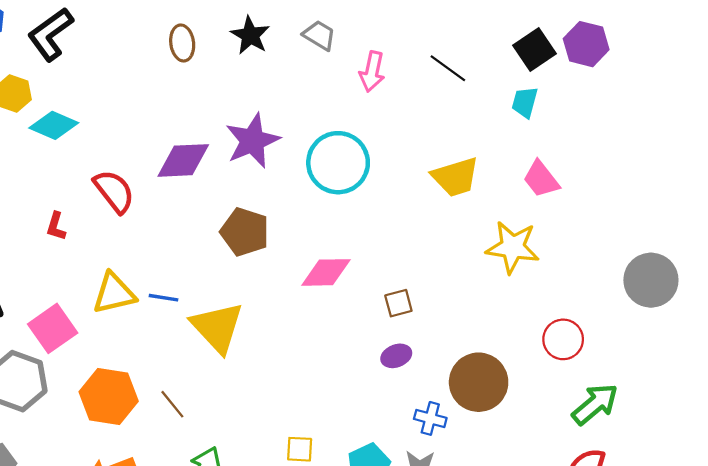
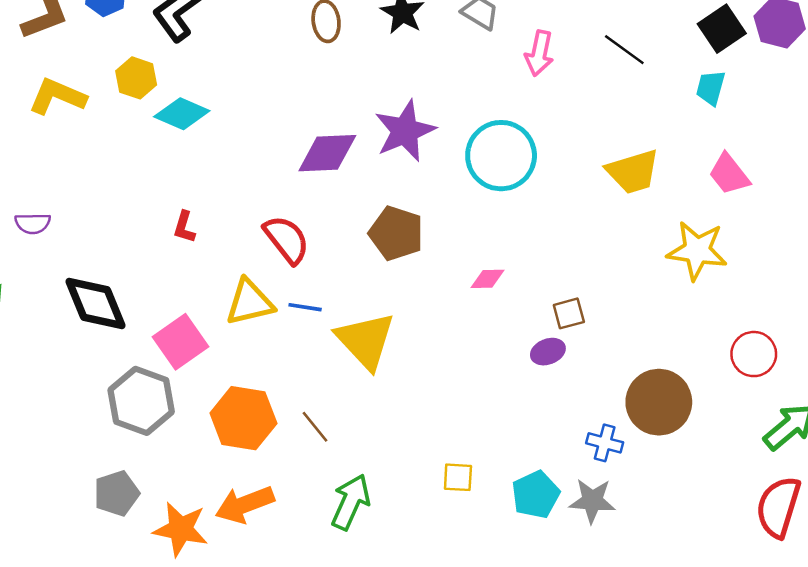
red semicircle: (114, 191) -> (287, 239), moved
pink diamond: (326, 272) -> (488, 279), size x0.6
purple ellipse: (396, 356) -> (548, 352), moved

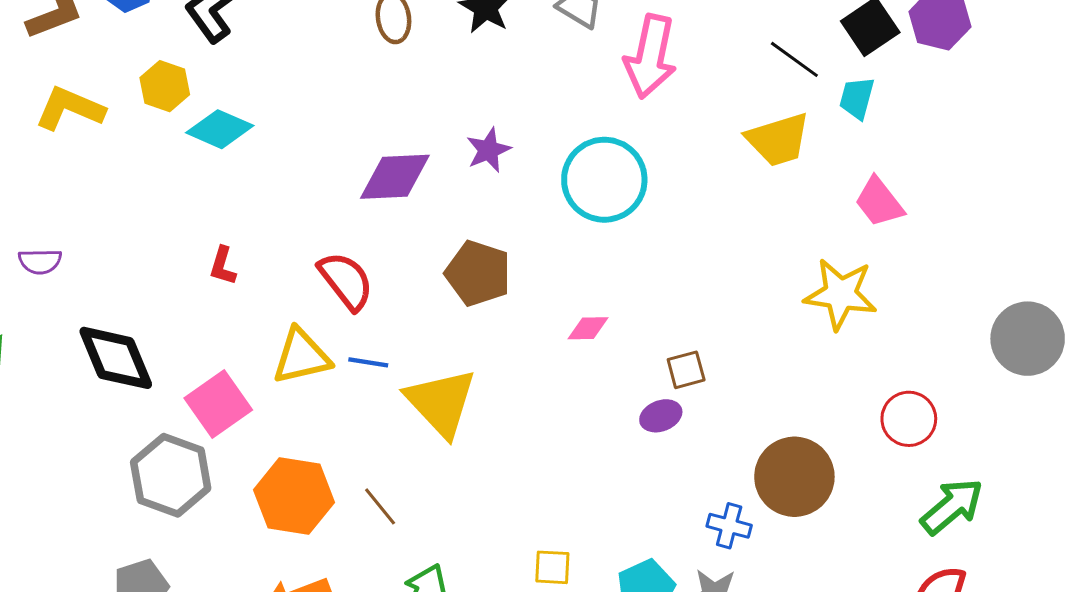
black line: (624, 50) -> (794, 59), moved
pink arrow: (539, 53) -> (650, 56), size x1.5
purple star: (405, 131) -> (489, 150), size x0.6
yellow trapezoid: (633, 172) -> (778, 140), moved

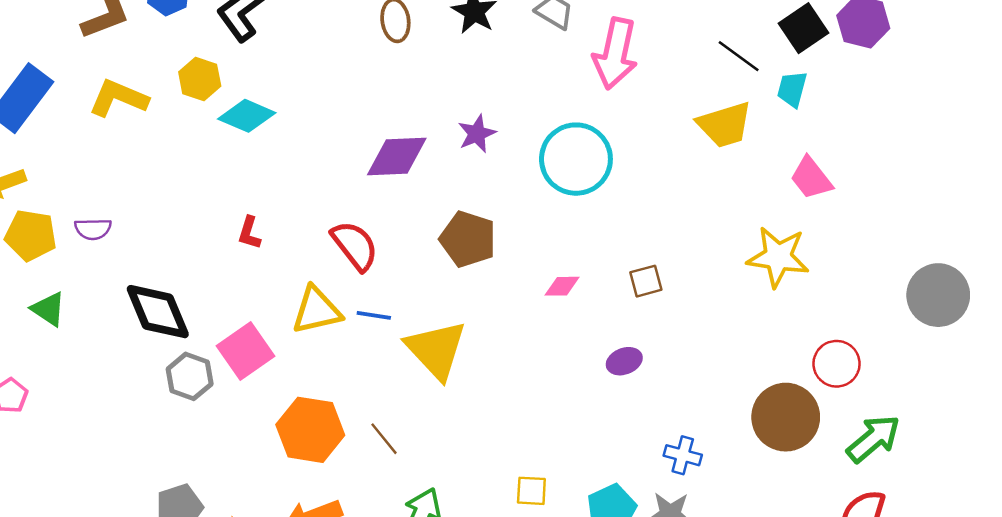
brown square: (686, 370) -> (646, 281), moved
gray hexagon: (171, 475) -> (190, 376), moved, size x0.7
brown circle: (794, 477) -> (786, 417), moved

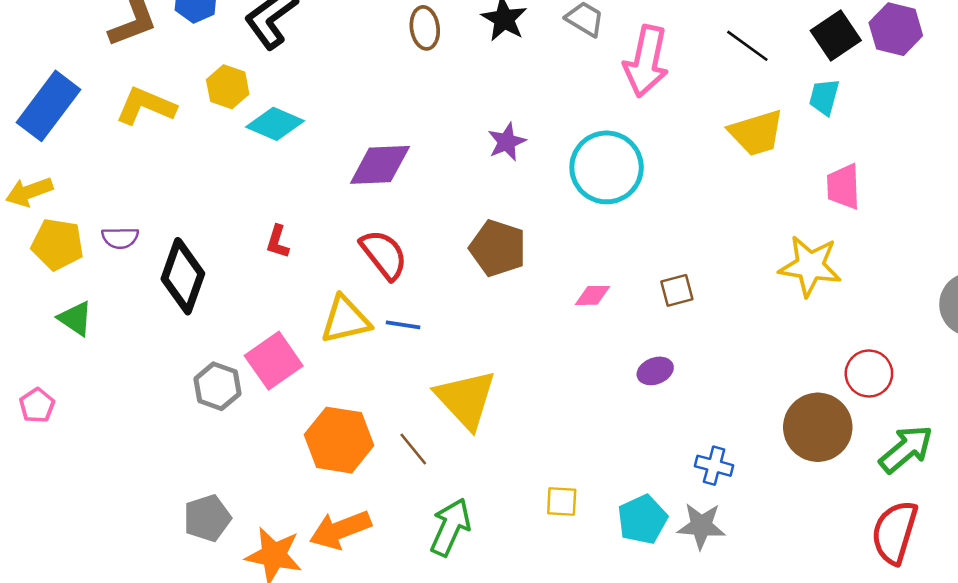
black line: (739, 56) -> (747, 46), moved
purple diamond: (397, 157) -> (380, 165), moved
pink trapezoid: (811, 178) -> (843, 187), turned 36
black diamond: (158, 312) -> (183, 276), moved, turned 42
yellow triangle: (436, 350) -> (466, 399), moved

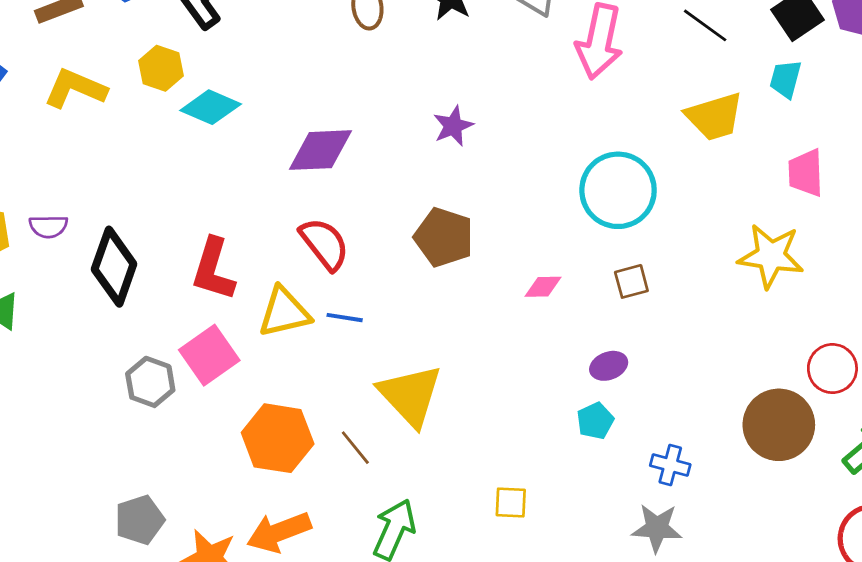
cyan circle: (607, 167) -> (618, 190), moved
red L-shape: (278, 242) -> (213, 269), moved, size x1.8
cyan pentagon: (642, 519) -> (595, 421), moved, size x0.7

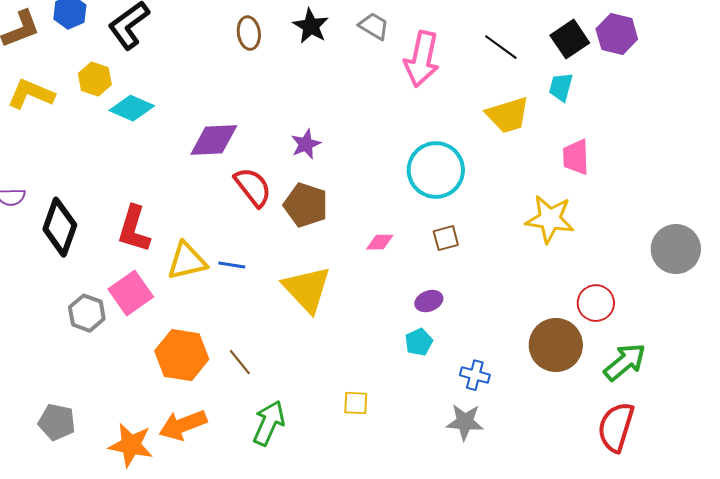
purple star: (453, 126) -> (306, 144), moved
red semicircle: (325, 244) -> (253, 187), moved
yellow triangle: (410, 395) -> (307, 289), moved
gray pentagon: (140, 520) -> (57, 422), moved, turned 30

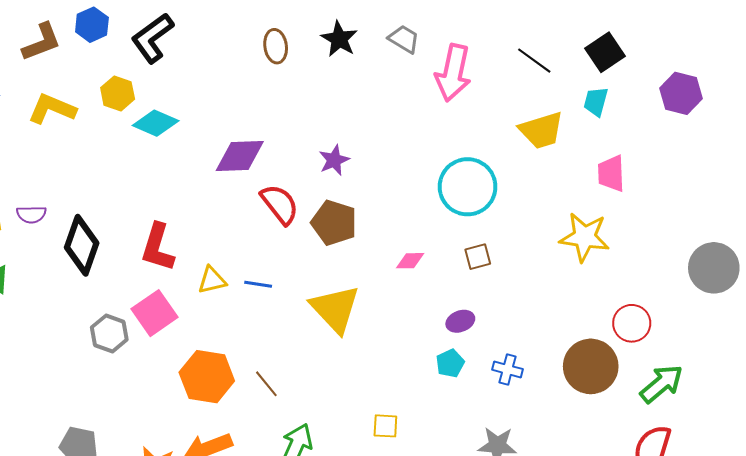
purple hexagon: (617, 34) -> (681, 93), moved
yellow triangle: (187, 261) -> (212, 280), size x0.7
blue cross: (475, 375) -> (508, 369), moved

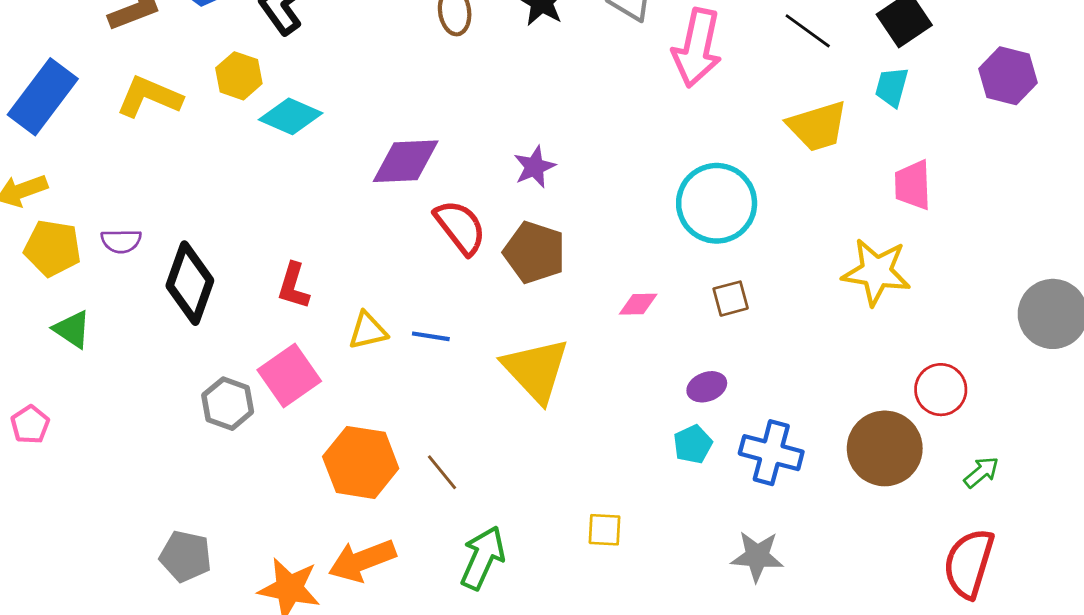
red L-shape: (158, 247) -> (293, 286), size x0.7
blue cross: (508, 369) -> (771, 453), size x1.5
green arrow: (661, 384) -> (981, 472), size x0.6

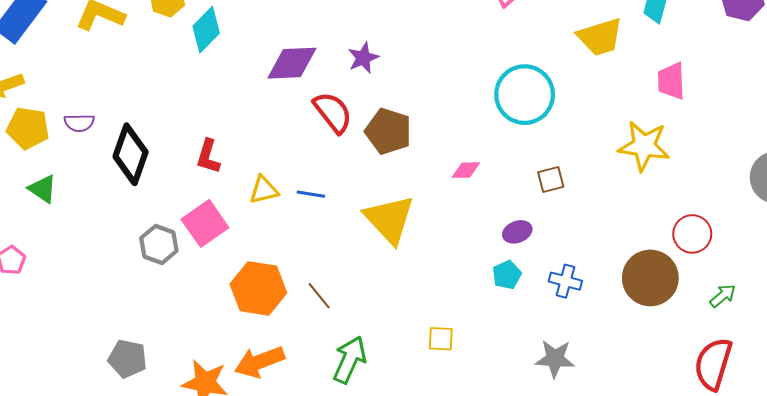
cyan diamond: (291, 116) -> (206, 30), turned -69
purple star: (534, 167) -> (363, 58), moved
brown square: (731, 299) -> (551, 179), moved
blue cross: (771, 453) -> (565, 281), size x0.7

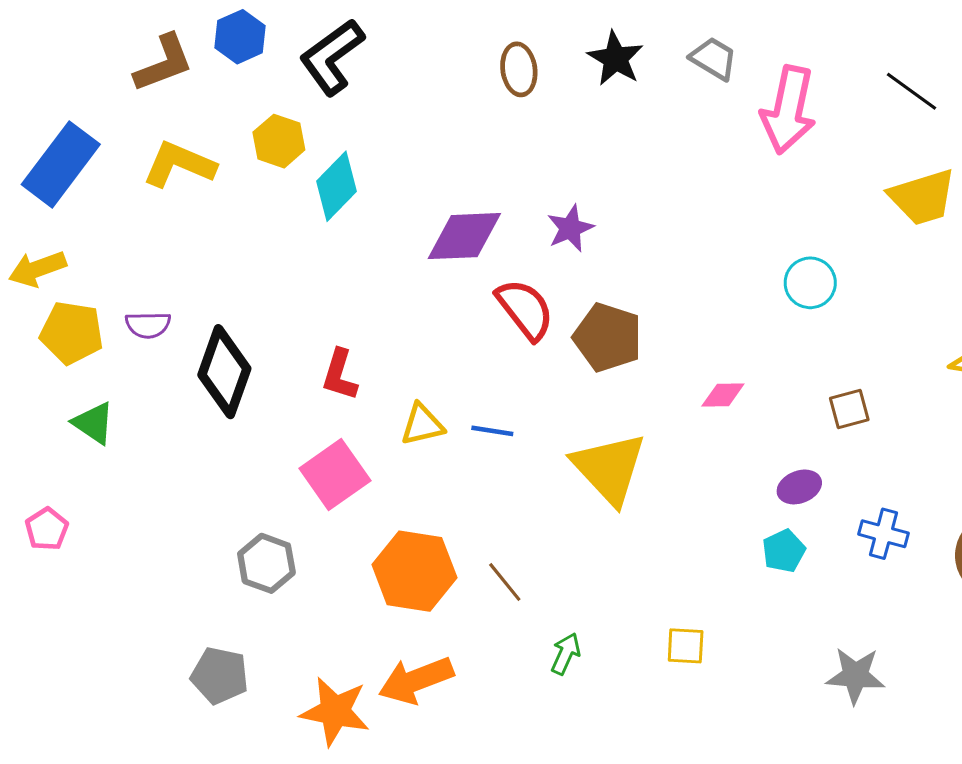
cyan circle: (525, 95) -> (810, 283), size x0.6
gray hexagon: (159, 244) -> (266, 563), moved
blue cross: (565, 281) -> (883, 534), moved
green arrow: (350, 360) -> (566, 654), moved, size x0.6

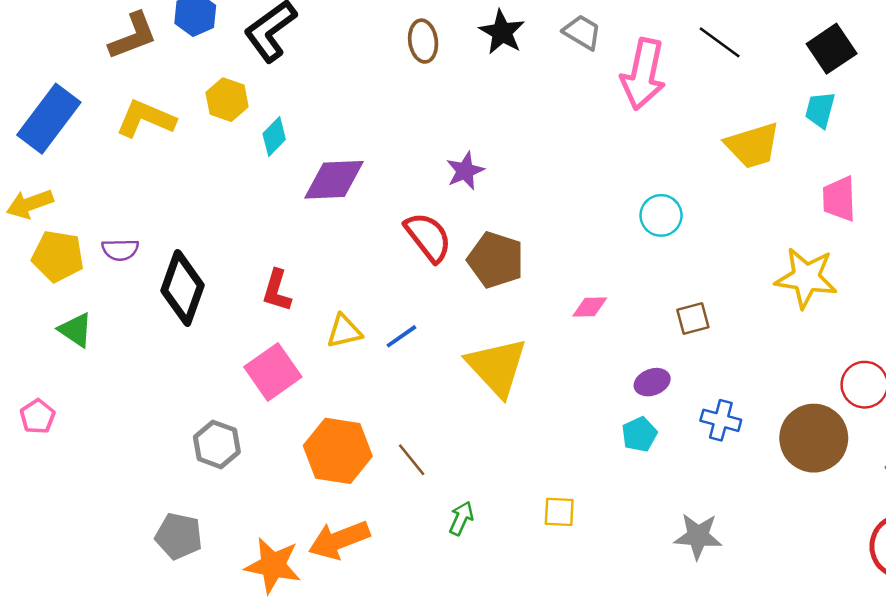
black line: (911, 91) -> (720, 42), moved
cyan diamond: (337, 186) -> (274, 137), size x0.7
purple diamond: (464, 236) -> (334, 180), moved
blue line: (492, 431) -> (401, 336), turned -44

